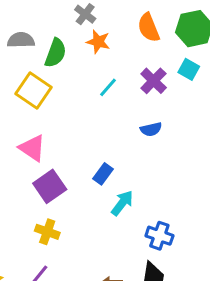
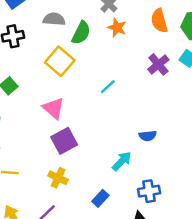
cyan line: (108, 87) -> (108, 87), moved
blue semicircle: (151, 129) -> (148, 136), moved
blue rectangle: (103, 174) -> (100, 198), moved
blue cross: (159, 236) -> (149, 191), turned -35

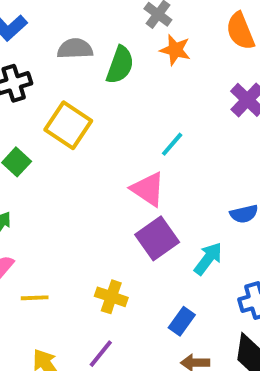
yellow square: (60, 61) -> (68, 125), moved
pink triangle: (54, 108) -> (148, 189), moved
purple square: (64, 141) -> (157, 238), moved

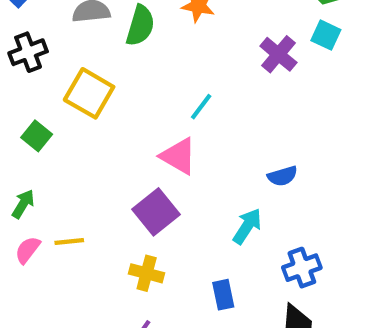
purple square: (157, 238) -> (156, 212), moved
yellow line: (35, 298) -> (69, 242), moved
blue rectangle: (182, 321) -> (223, 295), turned -44

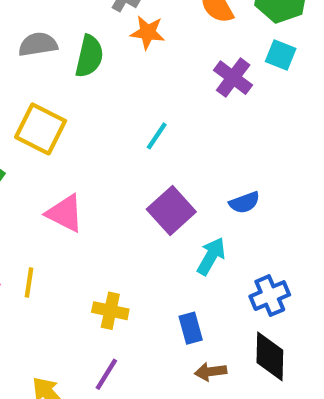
pink triangle: (178, 156) -> (65, 213), moved
purple square: (156, 212) -> (171, 210), moved
yellow line: (69, 242) -> (29, 283), turned -72

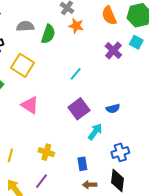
yellow line: (29, 283) -> (10, 155), moved

